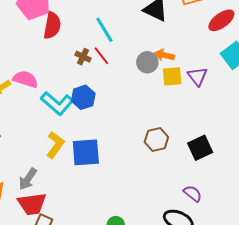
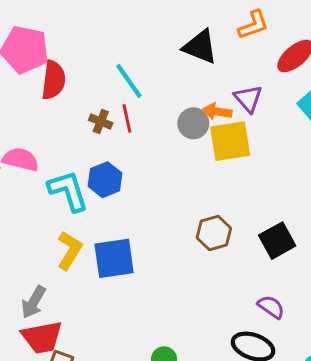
red line: (101, 56) -> (127, 118), turned 30
yellow square: (172, 76) -> (230, 141), size x1.4
purple triangle: (197, 76) -> (248, 99), moved
cyan L-shape: (57, 103) -> (68, 191), turned -144

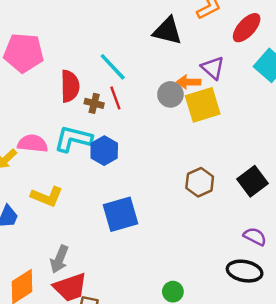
red semicircle: (54, 80) -> (70, 86), moved
cyan L-shape: (68, 191) -> (73, 139), moved, turned -51
yellow L-shape: (70, 250) -> (47, 197), moved, turned 88

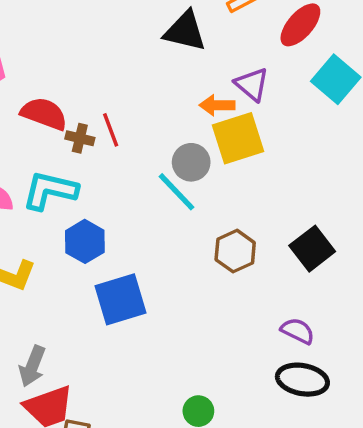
cyan line: (113, 67) -> (177, 192), moved
red semicircle: (70, 86) -> (44, 114), turned -68
gray circle: (170, 94) -> (191, 162), moved
blue hexagon: (104, 151) -> (85, 241), moved
purple semicircle: (255, 236) -> (298, 331), moved

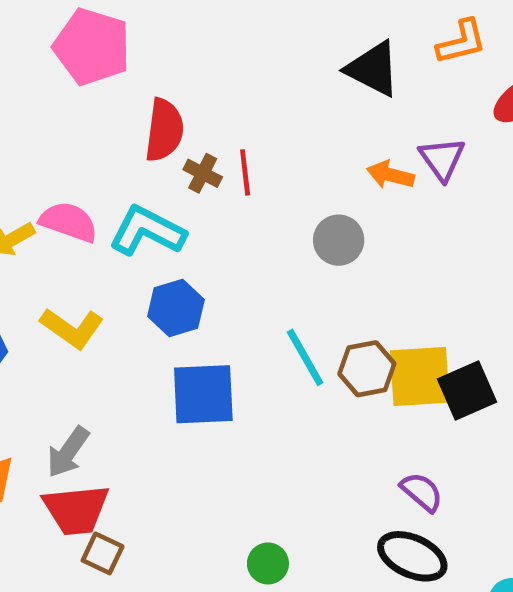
red semicircle: (44, 114) -> (164, 130), turned 63
yellow square: (238, 138) -> (420, 376), moved
cyan line: (177, 192) -> (305, 357), moved

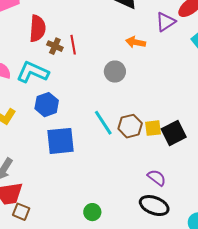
purple triangle: (442, 159) -> (166, 22), moved, turned 35
yellow square: (420, 376) -> (153, 128), size x0.6

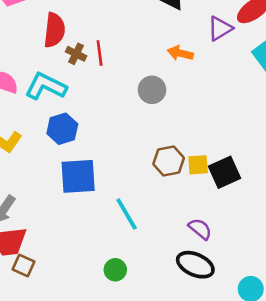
cyan line: (103, 123) -> (127, 214), moved

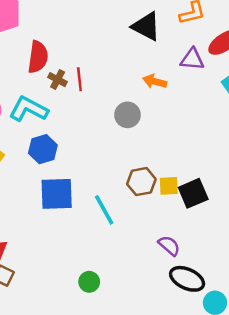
purple triangle: (220, 28) -> (192, 59), turned 35
cyan line: (127, 214) -> (104, 210), moved
black ellipse: (195, 265) -> (187, 279), moved

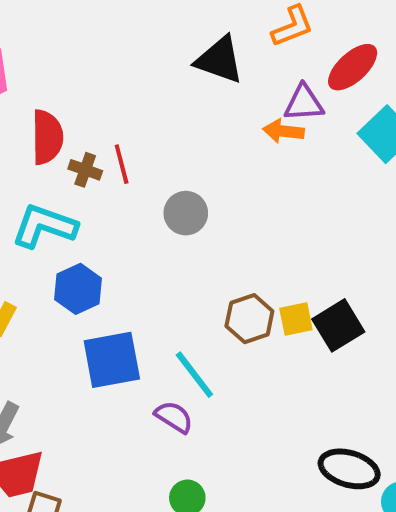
orange arrow: (155, 81) -> (283, 131), moved
gray circle: (127, 115) -> (186, 213), moved
purple semicircle: (169, 246) -> (174, 417), moved

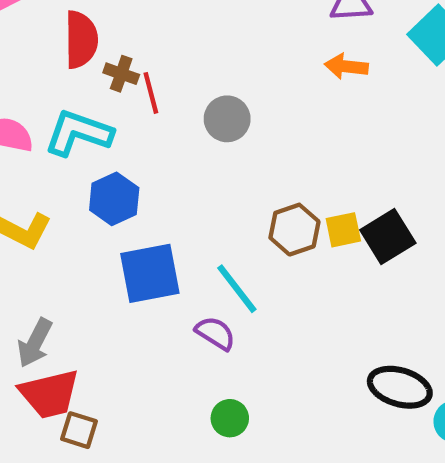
orange arrow: (283, 131) -> (346, 66), moved
red line: (122, 164) -> (151, 93), moved

